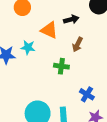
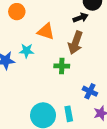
black arrow: (71, 19) -> (80, 18), moved
brown arrow: (78, 44) -> (75, 43), size x1.5

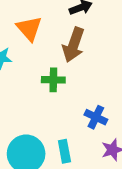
orange triangle: (46, 31) -> (29, 28), turned 30

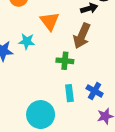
cyan rectangle: (64, 151) -> (69, 93), moved

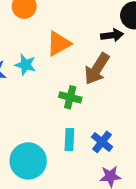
orange triangle: (50, 21) -> (59, 44), turned 30

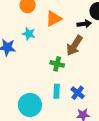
orange triangle: (59, 44) -> (54, 19), moved
cyan star: (25, 65) -> (29, 34), moved

